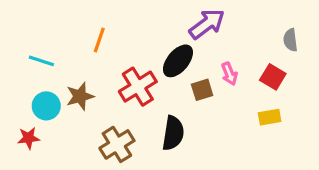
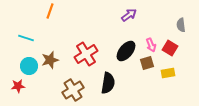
purple arrow: (207, 24) -> (129, 15), size x0.7
orange line: (99, 40) -> (50, 11), moved
black ellipse: (178, 61) -> (126, 51), moved
pink arrow: (229, 74) -> (151, 45), moved
brown square: (202, 90) -> (147, 63), moved

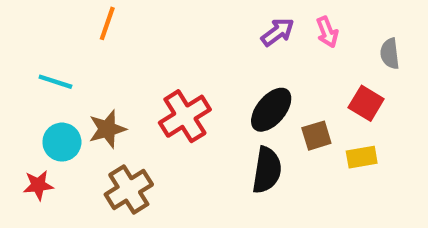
pink arrow: (151, 45) -> (327, 32), moved
black semicircle: (108, 83) -> (267, 170), moved
brown cross: (73, 90) -> (129, 189), moved

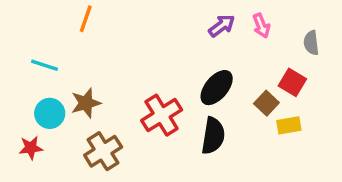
red cross: (185, 116) -> (162, 115), moved
brown square: (316, 136) -> (266, 103), moved, turned -30

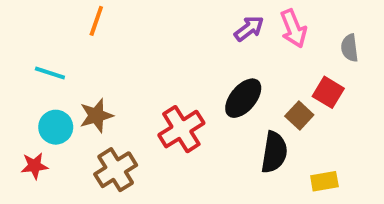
pink arrow: (261, 26) -> (293, 29), size x1.4
yellow rectangle: (289, 125) -> (324, 181), moved
black semicircle: (213, 136) -> (274, 152), moved

